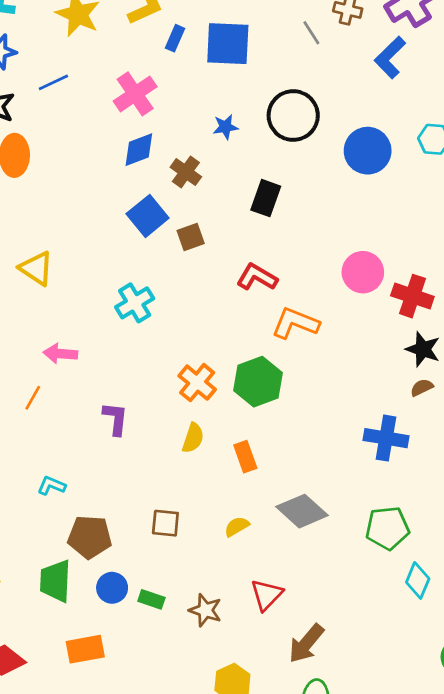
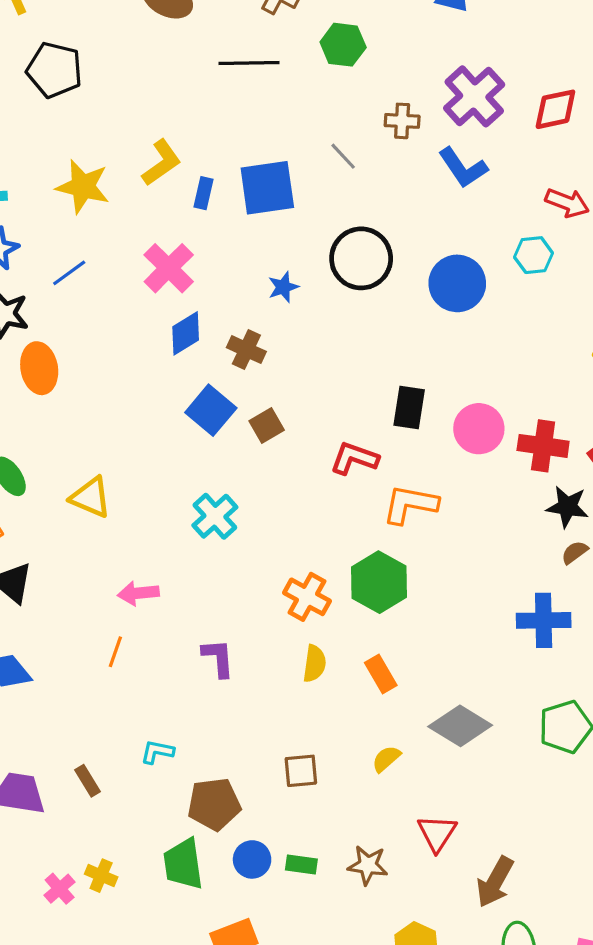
gray line: (311, 33) -> (343, 156), moved
blue L-shape: (390, 57) -> (463, 168), turned -69
black rectangle: (266, 198) -> (409, 408), moved

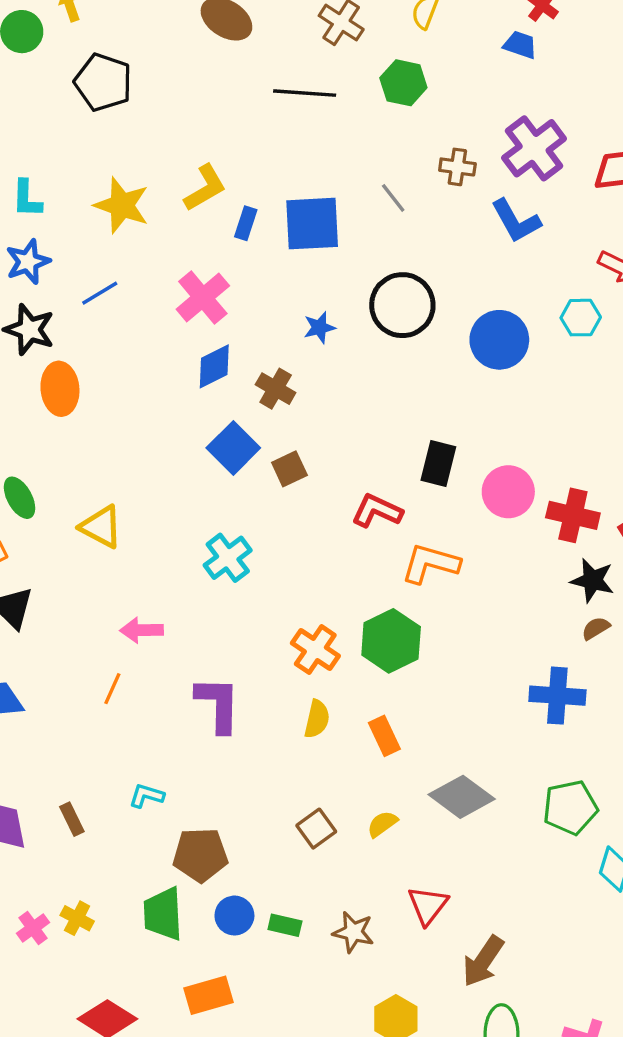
purple L-shape: (218, 658) -> (218, 704), size x1.4
brown square: (301, 771) -> (316, 829), moved, turned -36

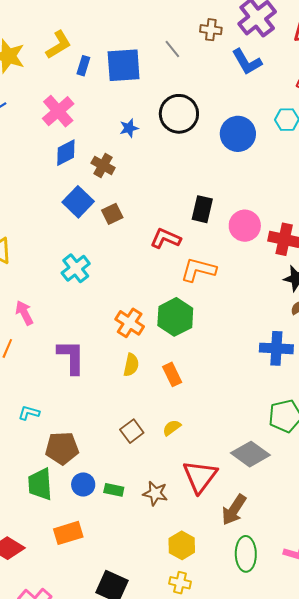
pink arrow: (142, 630) -> (24, 313), turned 65
gray diamond: (462, 797) -> (250, 454), moved
red triangle: (428, 905) -> (200, 476), size x1.4

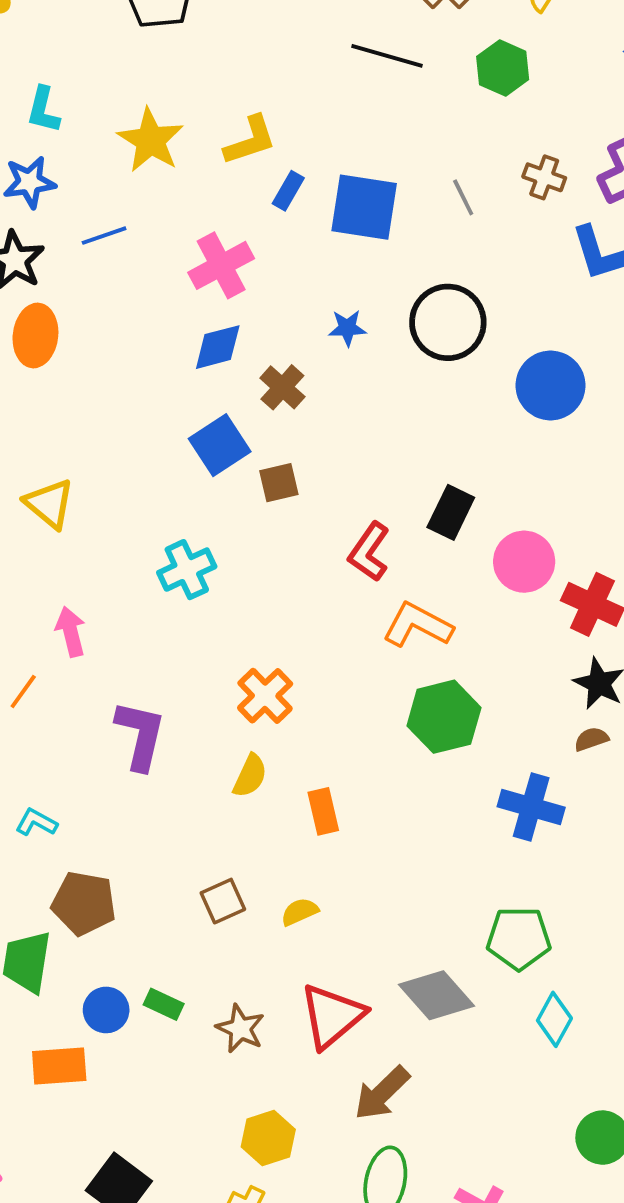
red L-shape: (166, 238) -> (369, 552), turned -92
green hexagon: (175, 317) -> (444, 717), moved
blue circle: (83, 484) -> (106, 1010), moved

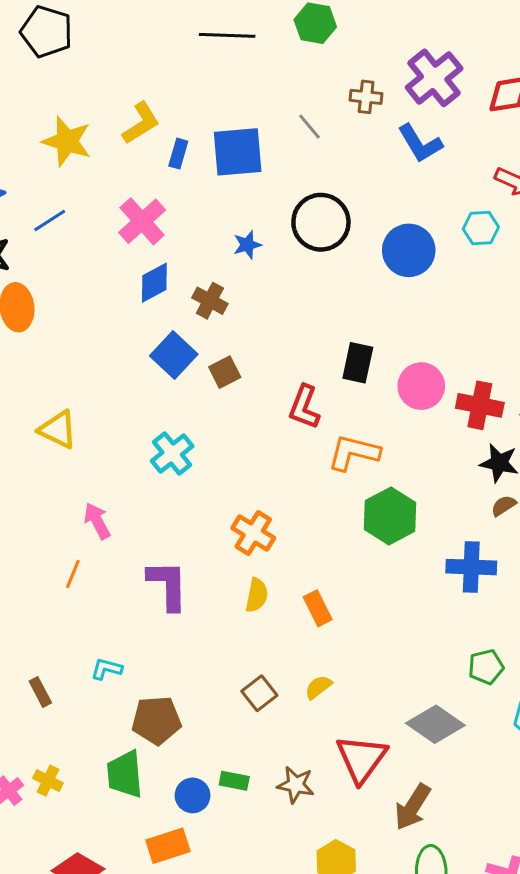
green pentagon: (519, 938) -> (486, 667), size x0.7

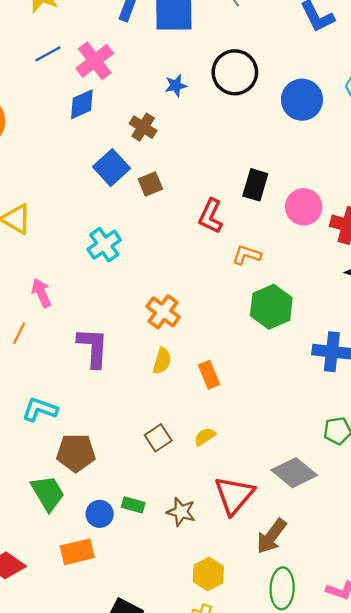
blue line: (50, 220) -> (48, 54), moved
blue diamond: (154, 283) -> (82, 104), moved
orange L-shape: (354, 453) -> (247, 255), size x0.7
cyan L-shape: (106, 669) -> (40, 409), size x1.4
green trapezoid: (125, 774) -> (48, 493), turned 150

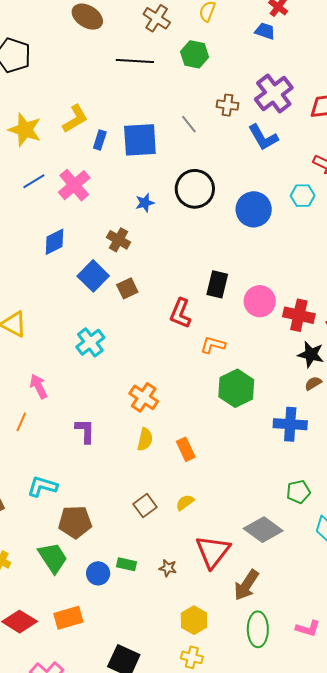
blue diamond: (82, 104) -> (55, 242), moved
purple L-shape: (93, 347) -> (85, 431), size x0.7
brown star: (181, 512) -> (168, 568), size x0.7
orange rectangle: (77, 552) -> (68, 618), moved

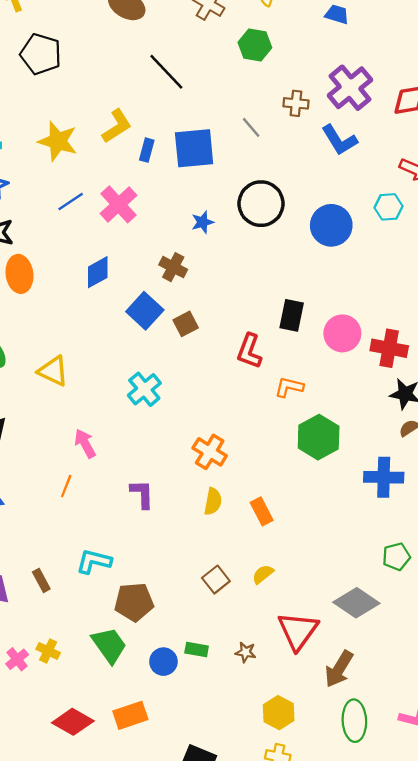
black line: (135, 61) -> (166, 72), moved, turned 45

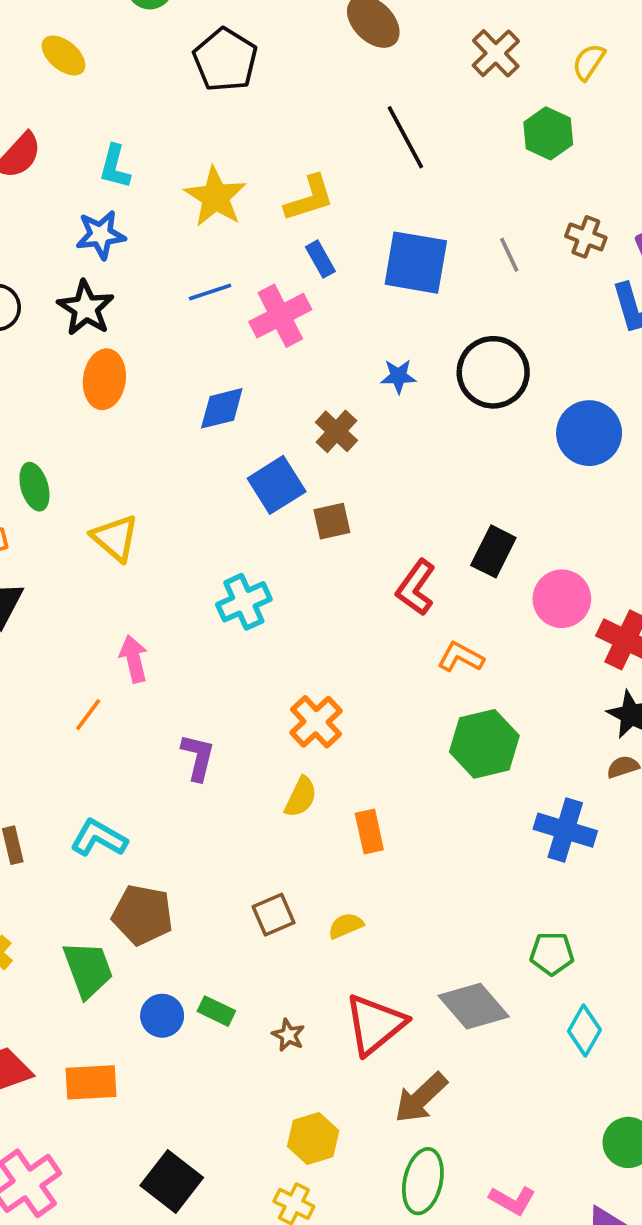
blue rectangle: (147, 150) -> (320, 259), moved, turned -60

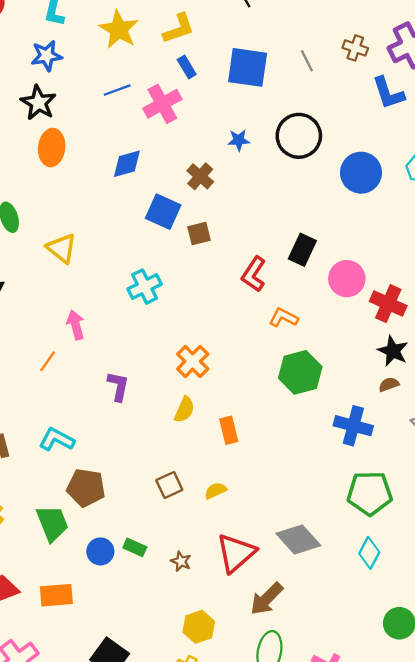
blue square: (277, 485) -> (163, 212), turned -32
green pentagon: (552, 954) -> (370, 493), moved, size x1.6

